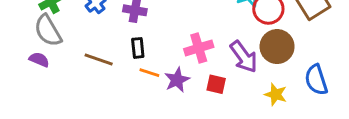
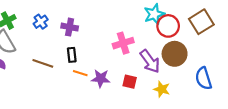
pink cross: (199, 48) -> (123, 43), moved
purple star: (177, 80) -> (101, 78), turned 30
yellow star: (276, 94) -> (162, 89), moved

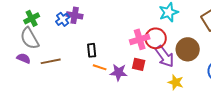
red circle: (168, 26) -> (156, 38), moved
purple cross: (70, 27) -> (75, 15), moved
brown line: (43, 63) -> (51, 61), moved, turned -30
red square: (130, 82) -> (139, 64), moved

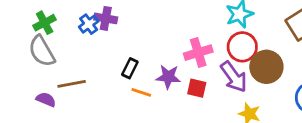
red circle: (156, 38) -> (242, 47), moved
black rectangle: (92, 50) -> (130, 68), turned 32
purple semicircle: (24, 58) -> (46, 100), moved
purple star: (119, 72) -> (168, 77), moved

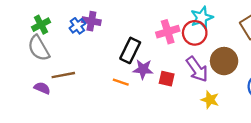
red circle: (242, 47) -> (195, 33), moved
pink cross: (198, 53) -> (168, 32), moved
black rectangle: (130, 68) -> (130, 50), moved, size x1.5

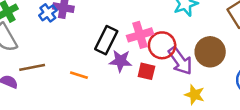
pink cross: (168, 32) -> (140, 35), moved
red circle: (195, 33) -> (162, 45), moved
orange line: (121, 82) -> (79, 75), moved

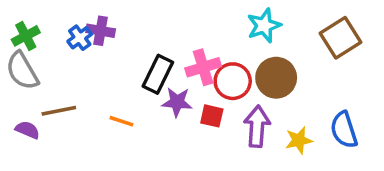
brown circle: (210, 52) -> (276, 78), moved
purple arrow: (180, 61) -> (257, 126), moved, turned -140
yellow star: (195, 95) -> (299, 140), moved, turned -30

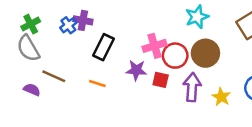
black rectangle: (158, 74) -> (104, 47), moved
brown line: (59, 111) -> (54, 76), turned 35
yellow star: (299, 140) -> (221, 97), turned -30

